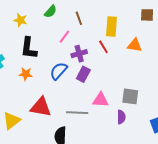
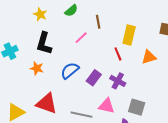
orange triangle: (135, 45) -> (149, 57), turned -35
purple cross: (79, 54) -> (118, 81), moved, turned 35

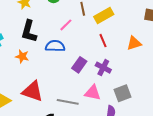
yellow rectangle: (129, 35) -> (104, 16), moved, turned 48
blue semicircle: (70, 71) -> (55, 46), moved, turned 42
gray square: (137, 107) -> (123, 93), turned -36

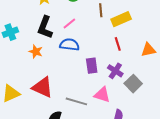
pink line: (66, 25) -> (69, 24), moved
purple rectangle: (79, 65) -> (92, 66), turned -49
gray square: (123, 93) -> (133, 84), moved, turned -30

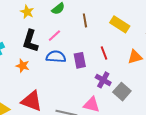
yellow rectangle: (121, 19) -> (120, 24), moved, turned 60
purple rectangle: (92, 66) -> (80, 60), moved

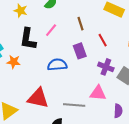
brown line: (85, 20) -> (81, 24), moved
blue semicircle: (56, 57) -> (57, 65), moved
orange star: (23, 66) -> (14, 62), moved

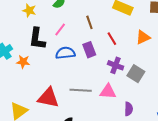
blue semicircle: (57, 65) -> (65, 53), moved
gray line: (74, 105) -> (81, 90), moved

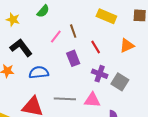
pink line: (60, 29) -> (56, 37), moved
black L-shape: (37, 39) -> (21, 48), turned 135
blue semicircle: (65, 53) -> (39, 72), moved

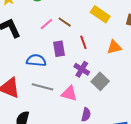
brown line: (73, 31) -> (65, 22), turned -48
blue semicircle: (39, 72) -> (36, 60), moved

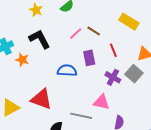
gray square: (100, 81) -> (134, 74), moved
gray line: (43, 87) -> (81, 116), moved

